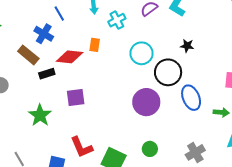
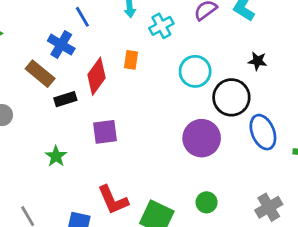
red diamond: (70, 57) -> (97, 76), turned -60
green star: (40, 115) -> (56, 156), size x0.7

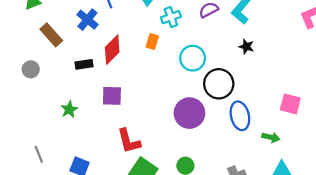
orange rectangle: (131, 60) -> (152, 42), moved
black star: (257, 61) -> (246, 47), moved
brown rectangle: (40, 74) -> (51, 35), moved
red L-shape: (113, 200) -> (129, 141), moved

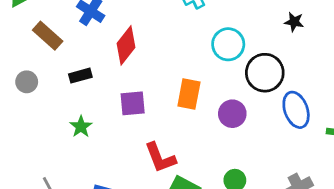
orange rectangle: (152, 42) -> (189, 94), moved, size x1.5
black rectangle: (84, 64) -> (80, 76), moved
purple circle: (189, 113) -> (232, 114), size x0.7

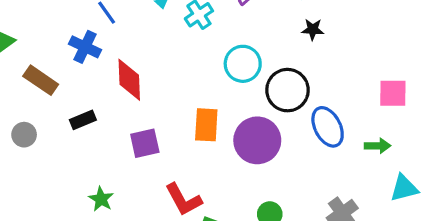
red diamond: (126, 45) -> (129, 80), turned -33
purple circle: (232, 114) -> (257, 140), size x1.5
green star: (81, 127) -> (101, 199), moved

